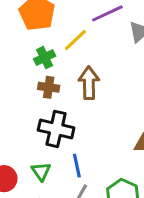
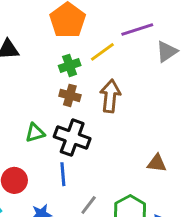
blue line: (77, 166) -> (63, 174), moved
green triangle: (41, 171) -> (35, 133), moved, turned 42

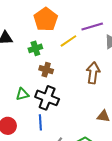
green cross: (70, 65) -> (35, 48), moved
brown arrow: (110, 96) -> (93, 73), moved

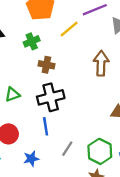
green triangle: (22, 94) -> (12, 95), moved
black cross: (47, 98) -> (51, 97), turned -30

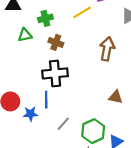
green triangle: (12, 95) -> (25, 35), moved
blue star: (31, 159) -> (30, 114), moved

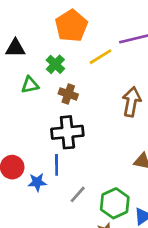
green cross: (45, 18) -> (55, 64), turned -32

